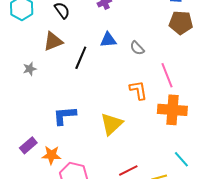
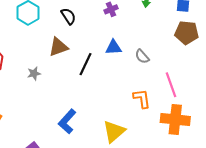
blue L-shape: (65, 116) -> (67, 121), turned -45

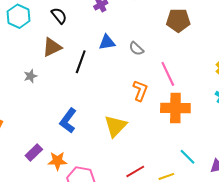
orange L-shape: (142, 99) -> (140, 91), turned 35

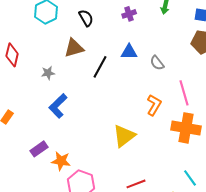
blue L-shape: (68, 121) -> (58, 106), moved

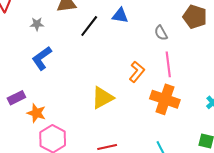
gray semicircle: (157, 63) -> (161, 33), moved

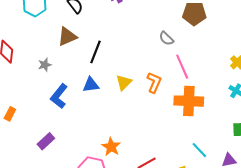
blue triangle: (120, 16) -> (91, 85), moved
yellow triangle: (102, 98) -> (124, 82), moved, size x0.7
orange star: (36, 113) -> (111, 147), moved, turned 30

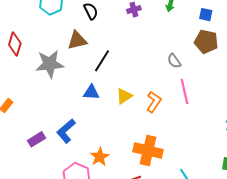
gray star: (45, 65) -> (50, 64), size x2.0
blue L-shape: (59, 96) -> (66, 131), moved
orange cross: (189, 101) -> (148, 151), moved

